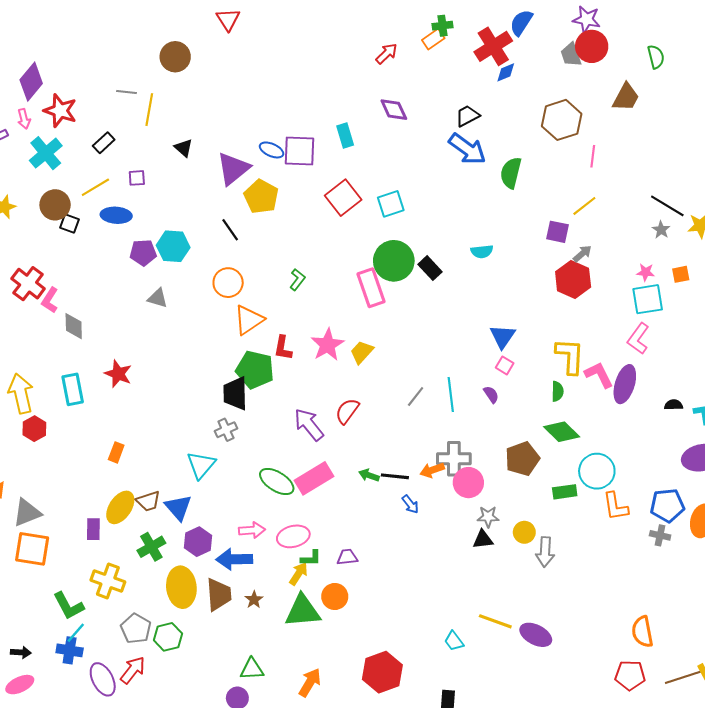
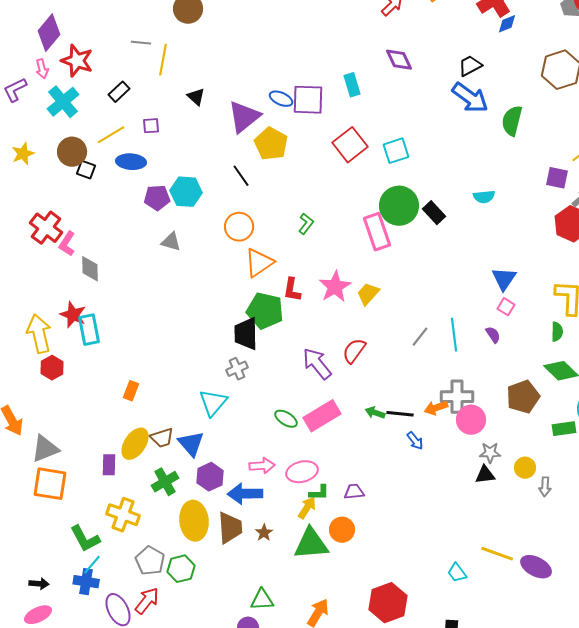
red star: (118, 374) -> (73, 315), moved
green ellipse: (277, 482) -> (286, 419), size x0.7
gray arrow: (545, 552) -> (545, 487), size x0.7

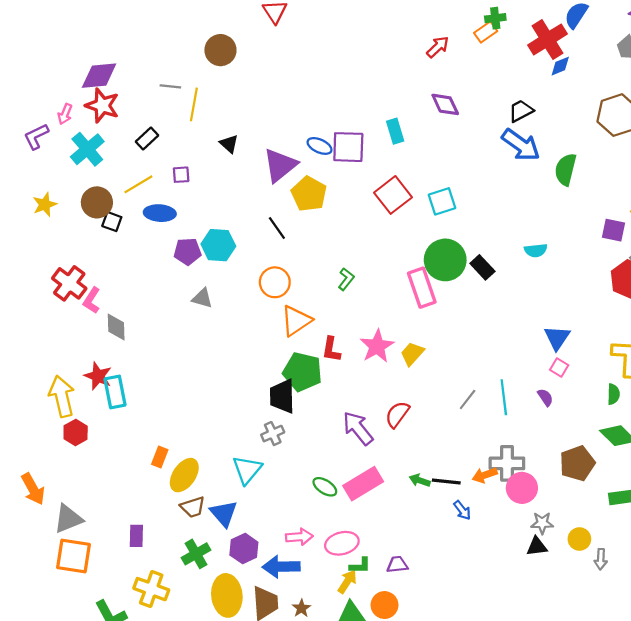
purple diamond: (49, 33) -> (99, 76), moved, turned 45
pink arrow: (42, 69) -> (65, 114), turned 36
yellow ellipse: (135, 444) -> (184, 475), moved

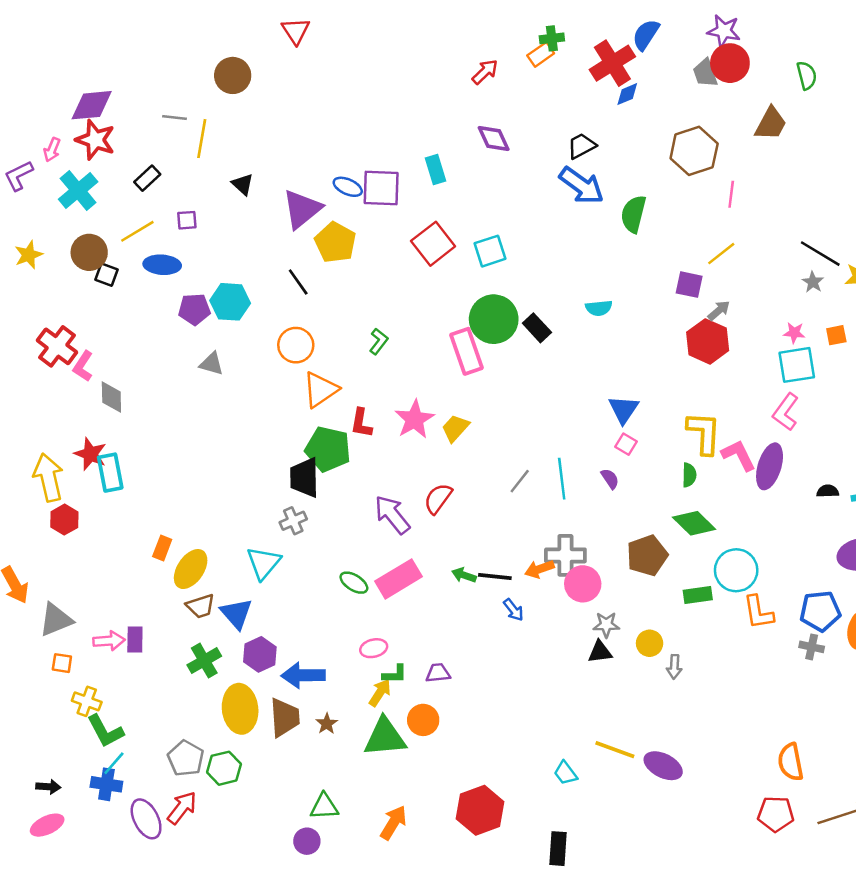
pink arrow: (299, 537) -> (109, 641), moved
pink ellipse: (342, 543) -> (374, 648), size x0.7
orange square: (73, 556) -> (62, 663), size x0.5
yellow cross: (151, 589) -> (87, 701), moved, size x0.7

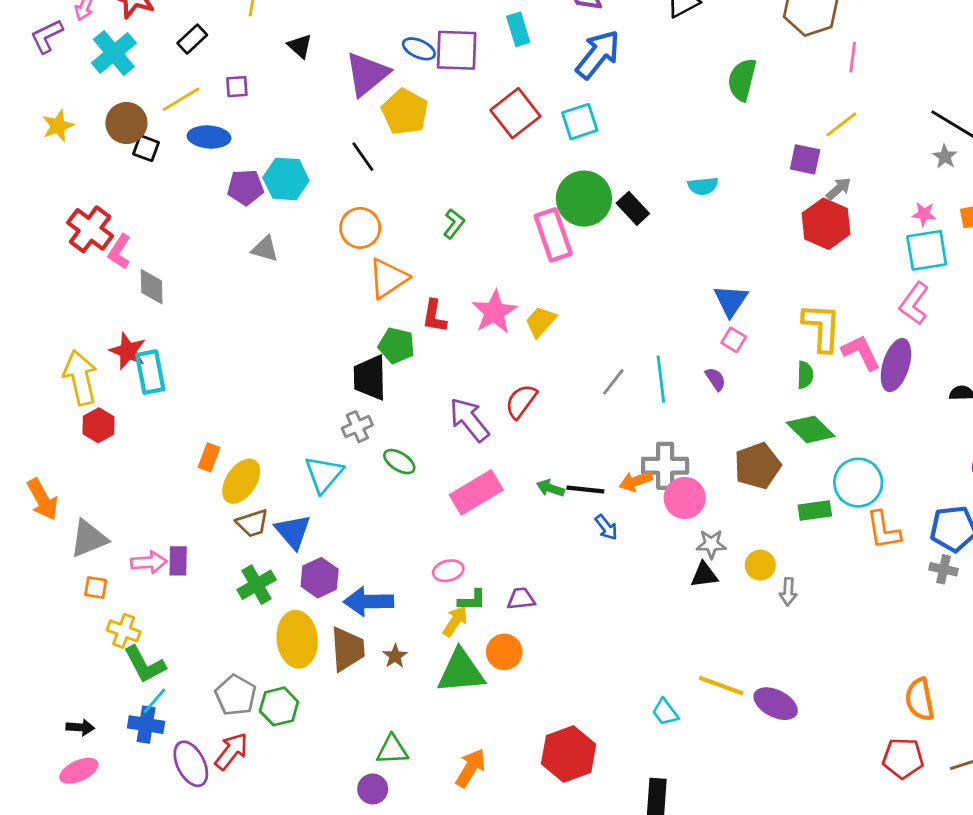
blue arrow: (581, 186) -> (598, 54), moved, turned -87
green pentagon: (328, 449) -> (396, 345), size x0.7
green ellipse: (354, 583) -> (399, 462), moved

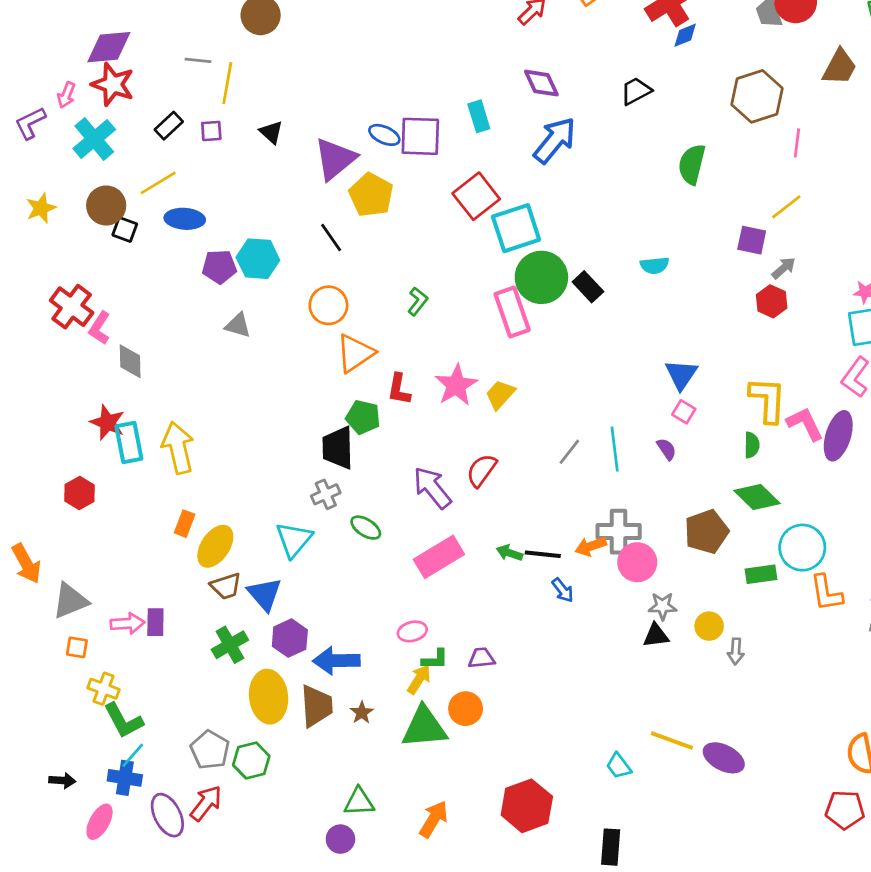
purple square: (237, 87) -> (211, 131), moved
cyan square: (580, 122) -> (516, 228), moved, size x1.4
red hexagon: (826, 224) -> (772, 301), size x0.7
yellow arrow: (80, 378) -> (178, 448), moved
pink ellipse: (79, 771) -> (100, 822), moved, turned -36

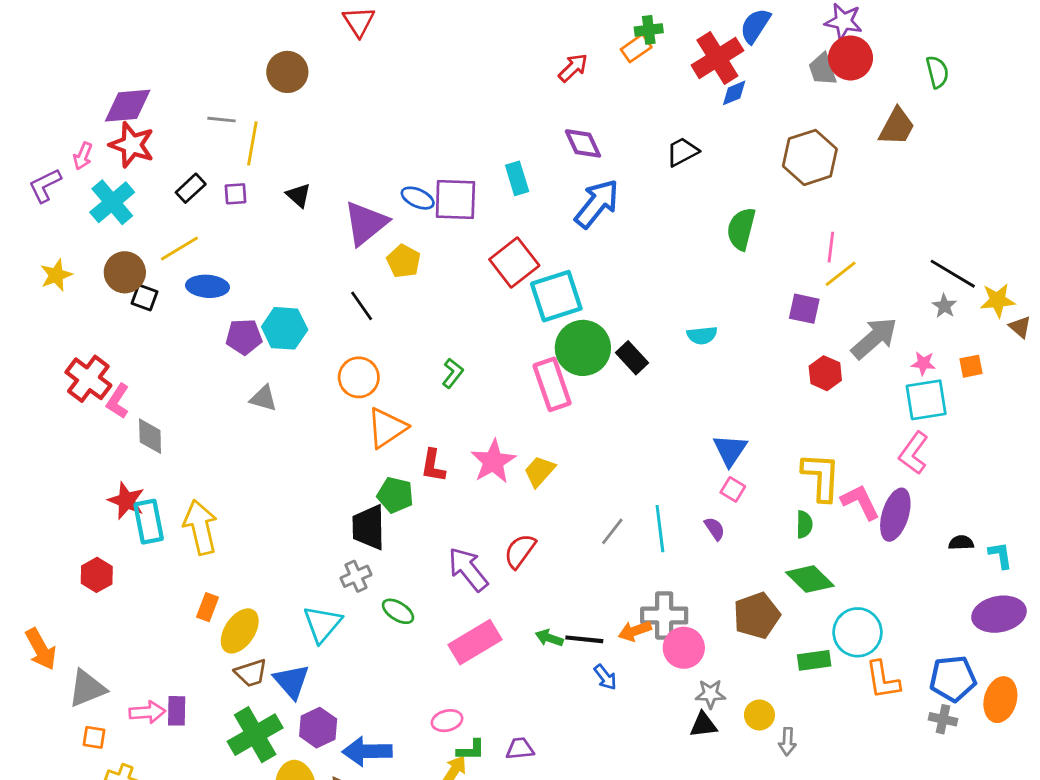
pink line: (797, 143) -> (831, 247), moved
yellow pentagon: (371, 195) -> (404, 261), size x0.7
gray arrow: (784, 268) -> (874, 338), moved, size x1.8
green cross: (230, 645) -> (255, 735), size x1.4

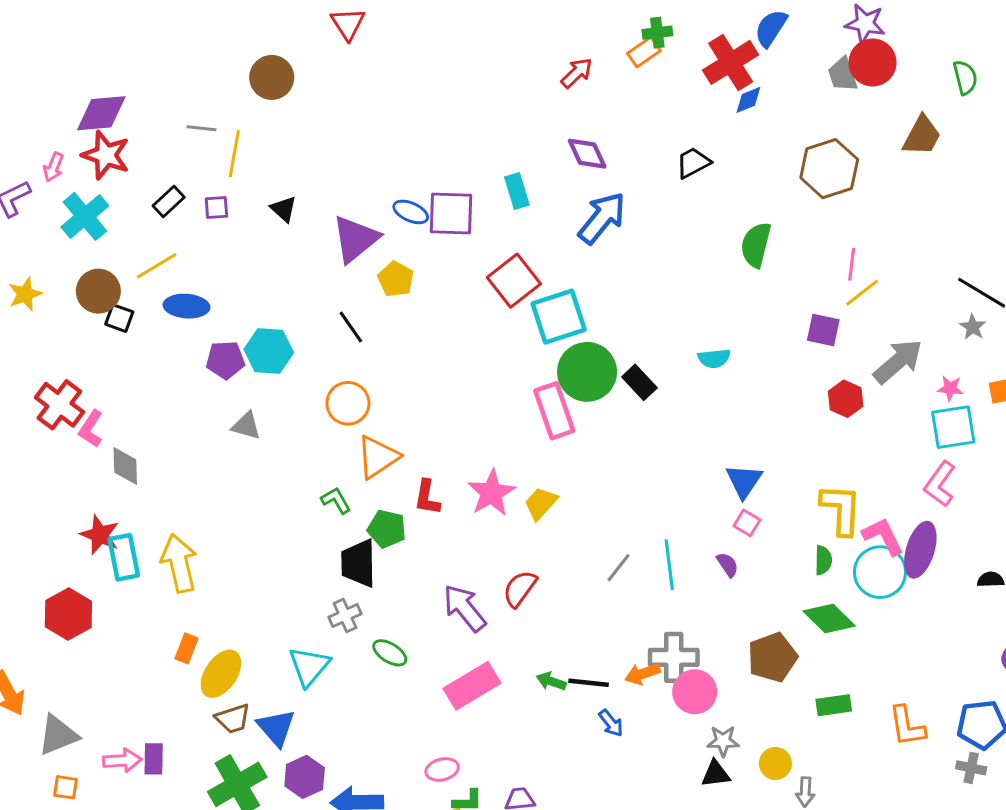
green L-shape: (453, 373) -> (336, 500), moved, turned -68
red hexagon: (97, 575) -> (68, 614), size x1.4
cyan circle: (858, 632) -> (880, 572), moved

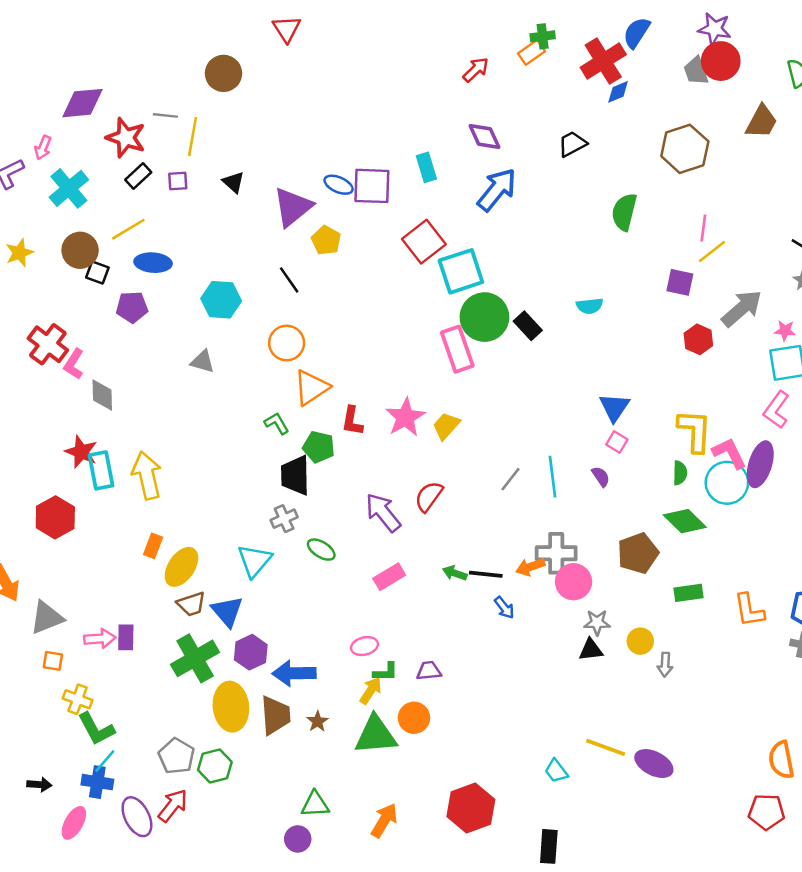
red star: (106, 155) -> (126, 138), moved
purple pentagon: (225, 360) -> (132, 307), moved
pink rectangle: (472, 686) -> (389, 577), size x0.7

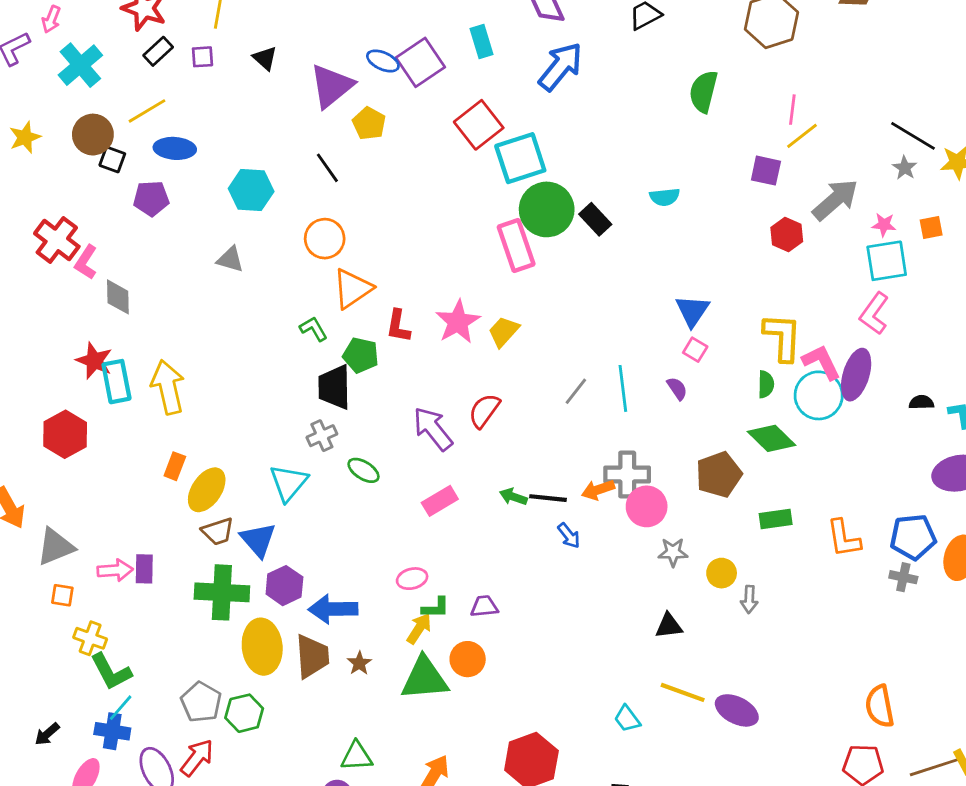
purple square: (372, 186) -> (420, 62), turned -36
black triangle: (591, 650) -> (669, 626), moved
green cross: (195, 658) -> (222, 592), turned 33
black arrow: (39, 785) -> (47, 734), turned 135

